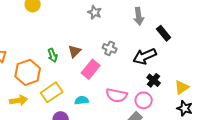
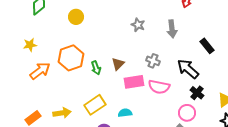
gray arrow: (139, 16) -> (172, 29), moved
black arrow: (145, 56) -> (188, 69), turned 65
pink rectangle: (91, 69) -> (134, 82), turned 42
orange hexagon: (28, 72) -> (71, 58), moved
pink semicircle: (117, 95) -> (159, 87), moved

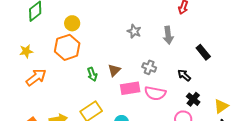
orange hexagon: (71, 58) -> (67, 47), moved
black arrow: (188, 69) -> (184, 75), size x0.6

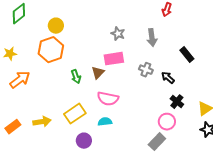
gray cross: (149, 67) -> (146, 70), moved
pink rectangle: (130, 88) -> (114, 59), moved
pink semicircle: (155, 93) -> (108, 99), moved

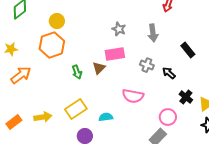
pink semicircle: (108, 99) -> (133, 96), moved
black cross: (177, 102) -> (186, 97), moved

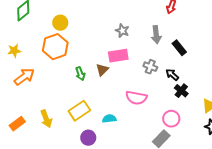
black rectangle: (188, 50) -> (179, 48), moved
black cross: (186, 97) -> (181, 91), moved
yellow arrow: (43, 117) -> (46, 119), turned 78

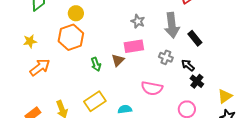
gray arrow: (156, 35) -> (172, 25), size x1.4

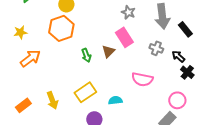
pink rectangle: (134, 46) -> (124, 37), turned 66

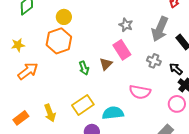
gray arrow: (162, 16) -> (160, 29), turned 30
cyan semicircle: (115, 100) -> (113, 113), size x1.5
pink circle: (177, 100) -> (177, 104), moved

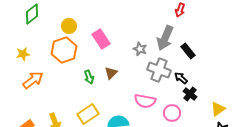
gray star: (126, 25) -> (140, 49), moved
pink rectangle: (122, 50) -> (101, 39), moved
gray cross: (154, 61) -> (159, 70), size x1.6
pink circle: (177, 104) -> (172, 113), moved

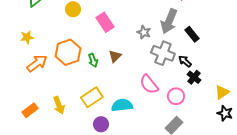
orange hexagon: (64, 50) -> (68, 52), moved
pink semicircle: (145, 101) -> (149, 84), turned 40

